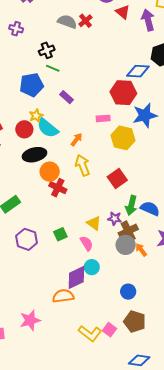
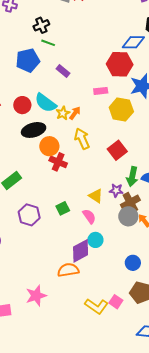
yellow star: (36, 116) -> (63, 113), moved

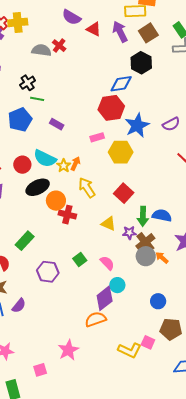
yellow triangle: (96, 196) -> (108, 224), moved

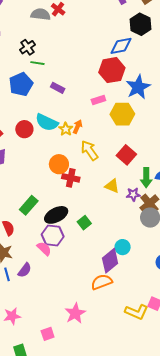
black ellipse: (38, 187) -> (56, 215), moved
pink semicircle: (107, 263) -> (44, 249), moved

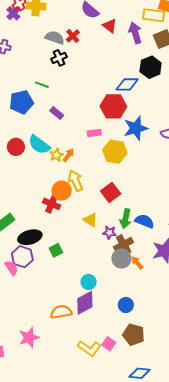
black cross: (27, 47) -> (59, 58), moved
orange circle: (59, 164) -> (62, 191), moved
purple diamond: (110, 261) -> (85, 303), moved

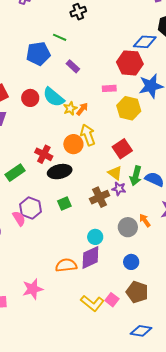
red cross: (52, 204) -> (44, 154), moved
yellow triangle: (90, 220) -> (115, 173), moved
black ellipse: (30, 237) -> (60, 172), moved
brown cross: (124, 245) -> (100, 197), moved
gray circle: (121, 258) -> (128, 227), moved

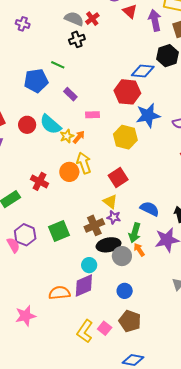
pink rectangle: (109, 88) -> (92, 115), moved
black ellipse: (60, 172) -> (109, 245), moved
green arrow: (136, 176) -> (135, 233), moved
green square: (64, 203) -> (59, 231), size x1.5
yellow L-shape: (92, 303) -> (85, 331), turned 85

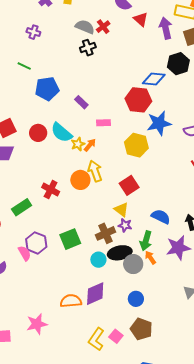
green line: (58, 65) -> (24, 66), moved
cyan circle: (89, 265) -> (98, 260), moved

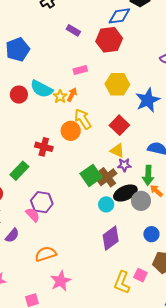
purple rectangle: (81, 102) -> (73, 30), moved
blue star: (159, 123) -> (148, 100), moved
green square: (70, 239) -> (91, 175), moved
orange semicircle: (71, 301) -> (46, 254), moved

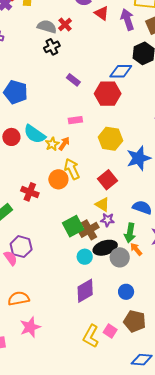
blue pentagon: (18, 49) -> (16, 92), turned 30

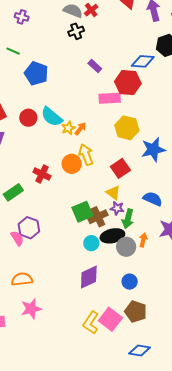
pink rectangle: (75, 120) -> (110, 98), moved, size x1.5
green arrow: (130, 233) -> (128, 219), moved
orange arrow: (136, 249) -> (143, 240), turned 48
pink square: (110, 331) -> (110, 319), size x1.6

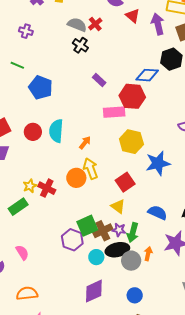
black cross: (76, 31) -> (80, 45), turned -35
cyan semicircle: (52, 117) -> (56, 131), turned 55
yellow star: (68, 128) -> (30, 186), moved
purple star: (117, 208) -> (119, 230), moved
purple hexagon: (29, 228) -> (72, 240), moved

